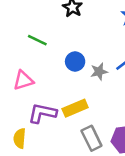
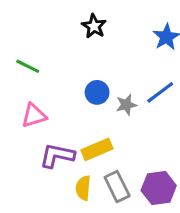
green line: (37, 40) -> (28, 66), moved
yellow semicircle: (20, 138) -> (83, 188), moved

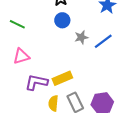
blue circle: (97, 92) -> (62, 20), moved
gray star: (126, 105) -> (81, 37), moved

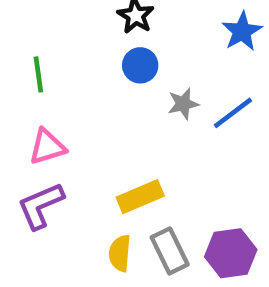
green line: (17, 24) -> (38, 74), turned 56
purple L-shape: (36, 82) -> (41, 206), moved, turned -35

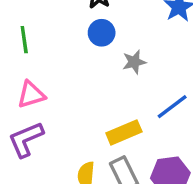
blue line: (233, 113) -> (172, 107), moved
yellow rectangle: (140, 197) -> (124, 132), moved

